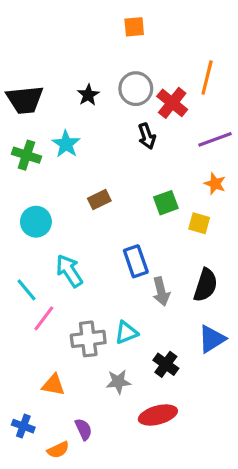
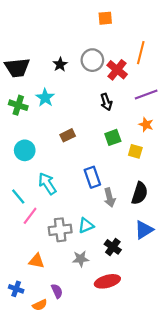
orange square: (134, 27) -> (105, 18), moved
black arrow: (147, 136) -> (106, 102), moved

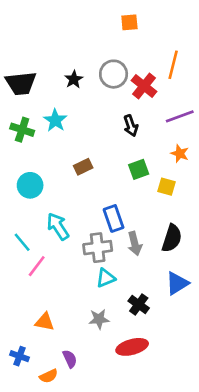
gray cross: (60, 230) -> (98, 248), moved

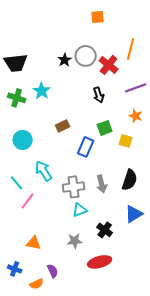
black star: (74, 79) -> (65, 60), moved
blue rectangle: (114, 218) -> (86, 147), moved, turned 42

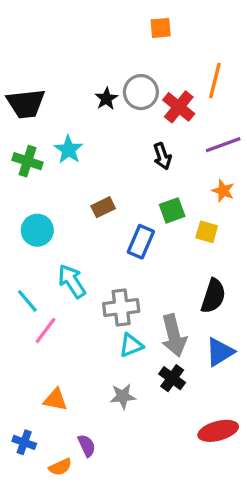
gray arrow: (102, 184) -> (174, 335), moved, size x1.4
red ellipse: (100, 262) -> (218, 431), moved

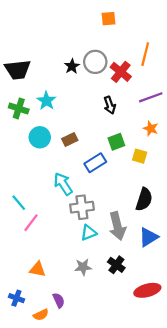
cyan circle: (37, 230) -> (40, 137), moved
blue rectangle: (141, 242) -> (95, 163), turned 35
cyan arrow: (72, 281) -> (63, 184), moved
black cross: (172, 378) -> (116, 265), moved

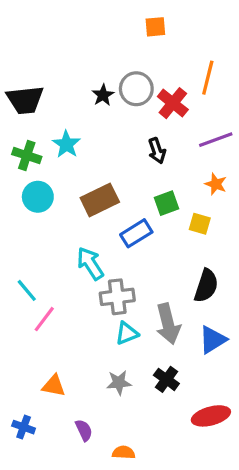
cyan circle: (40, 137) -> (38, 197), moved
brown rectangle: (70, 140) -> (100, 200), size x1.6
orange semicircle: (41, 315) -> (124, 452), moved, turned -152

